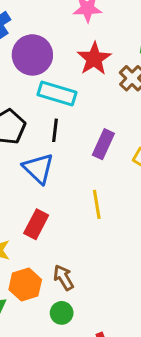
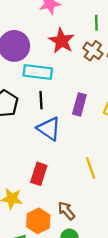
blue triangle: (38, 168) -> (49, 129), moved
yellow line: (97, 204) -> (91, 168), moved

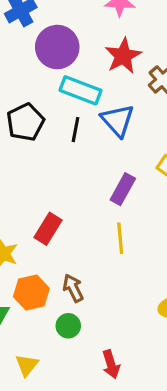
purple rectangle: (79, 104) -> (123, 189), moved
blue triangle: (49, 129) -> (118, 120), moved

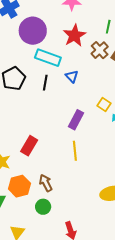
blue triangle: (118, 120) -> (72, 76), size x0.6

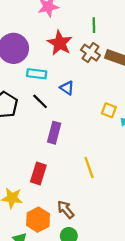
cyan rectangle: (48, 58) -> (37, 74), size x0.7
black line: (45, 83) -> (40, 101), turned -42
purple rectangle: (76, 120) -> (54, 133), moved

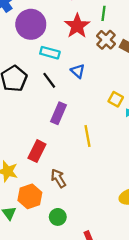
green line: (94, 25) -> (103, 13), moved
yellow line: (89, 167) -> (88, 136), moved
brown arrow: (66, 209) -> (58, 178), moved

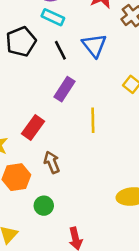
cyan rectangle: (50, 53) -> (53, 17), moved
blue triangle: (78, 71) -> (94, 45), size x1.5

